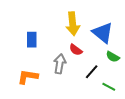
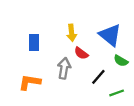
yellow arrow: (73, 24) -> (72, 33), moved, size x0.7
green line: (109, 87) -> (117, 93), turned -48

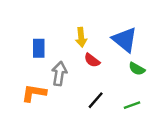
gray arrow: (64, 68) -> (59, 74), moved
black line: (98, 77) -> (96, 100), moved

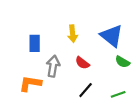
red semicircle: (92, 60) -> (82, 63), moved

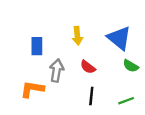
black line: (86, 90) -> (91, 96), turned -35

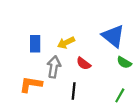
yellow arrow: (77, 36) -> (66, 43), moved, turned 70
black line: (91, 96) -> (74, 91), moved
green line: (126, 101) -> (120, 95), turned -40

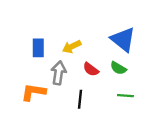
green semicircle: (124, 62) -> (118, 68), moved
green line: (120, 95) -> (125, 96), moved, turned 64

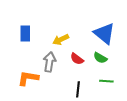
blue rectangle: (38, 48) -> (25, 33), moved
black line: (80, 99) -> (78, 89), moved

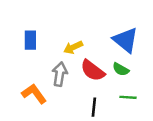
red semicircle: (77, 59) -> (93, 71), size x1.5
orange L-shape: (28, 78) -> (34, 94), turned 45

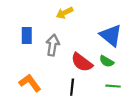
yellow arrow: (73, 47) -> (65, 13), moved
gray arrow: (60, 74) -> (53, 45), moved
black line: (94, 107) -> (72, 87), moved

